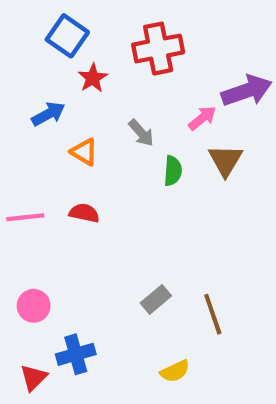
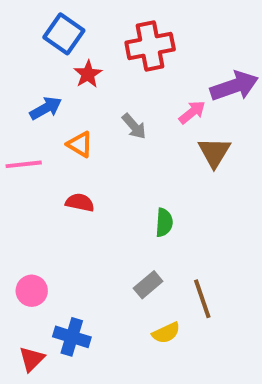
green semicircle: (173, 171) -> (164, 223), moved
pink line: (25, 217) -> (24, 164), moved
blue cross: (76, 354) -> (72, 337), turned 33
yellow semicircle: (175, 371) -> (166, 333), moved

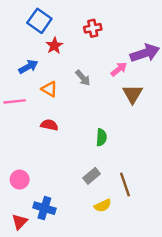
red cross: (150, 46) -> (93, 28), size x0.6

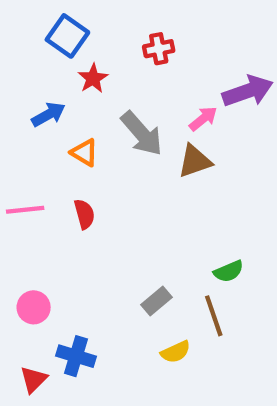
gray arrow: (83, 78) -> (142, 134), size x1.6
brown triangle: (132, 94) -> (195, 161), moved, turned 40
pink line: (15, 101) -> (25, 210), moved
red semicircle: (49, 125) -> (84, 214), turned 63
green semicircle: (101, 137) -> (229, 271), moved, turned 63

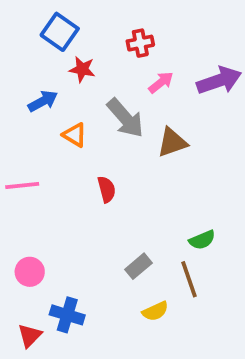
red star: (93, 78) -> (82, 69), turned -30
pink arrow: (203, 119) -> (161, 82), moved
red semicircle: (84, 214) -> (107, 189), moved

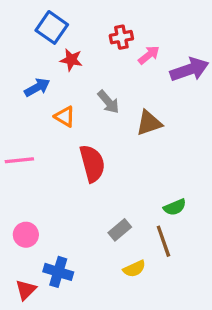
pink arrow: (161, 82) -> (149, 55), moved
gray arrow: (125, 118) -> (108, 102), size x0.7
red semicircle: (107, 189) -> (92, 163), size x1.6

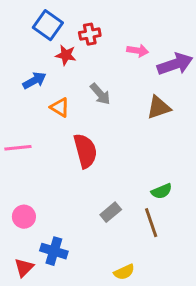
red cross: (121, 37) -> (90, 34), moved
pink arrow: (149, 55) -> (138, 51), turned 48
brown triangle: (149, 123) -> (159, 107), moved
yellow semicircle: (134, 269) -> (124, 272), moved

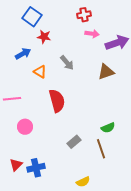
red cross: (90, 34) -> (84, 15), moved
pink circle: (24, 217) -> (25, 127), moved
blue cross: (54, 251) -> (36, 168), turned -30
red triangle: (24, 268) -> (16, 165), moved

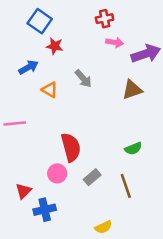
red semicircle: (57, 101) -> (71, 147), moved
pink circle: (25, 127) -> (57, 173), moved
green semicircle: (108, 128) -> (133, 148), moved
red triangle: (16, 165) -> (23, 191), moved

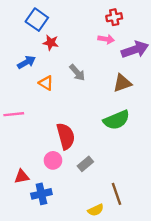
red cross: (105, 19) -> (114, 17), moved
green semicircle: (133, 148) -> (116, 120), moved, size x1.6
brown line: (126, 186) -> (116, 194), moved
red triangle: (23, 191) -> (22, 177), turned 35

